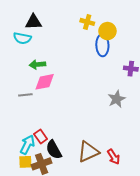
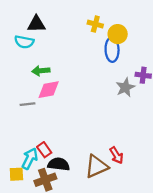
gray star: (117, 99) -> (125, 87), moved
black semicircle: (54, 150) -> (59, 164), turned 126
red arrow: (114, 157) -> (116, 155), moved
yellow square: (25, 162) -> (16, 174), moved

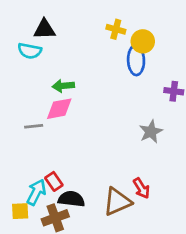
green arrow: (41, 71) -> (63, 86), moved
gray star: (125, 87) -> (151, 132), moved

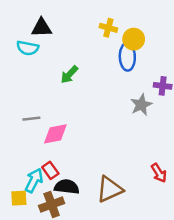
green arrow: (63, 86) -> (69, 74), moved, turned -42
pink diamond: (59, 109) -> (55, 134), moved
gray star: (151, 132) -> (141, 105), moved
red arrow: (141, 188) -> (159, 173), moved

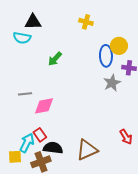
yellow circle: (134, 39) -> (119, 46), moved
blue ellipse: (127, 57) -> (106, 56), moved

